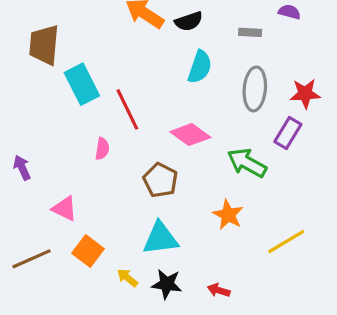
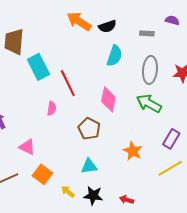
purple rectangle: (288, 133) -> (171, 139), moved
pink diamond: (190, 135) -> (108, 99), turned 65
green arrow: (247, 163) -> (149, 103), moved
cyan triangle: (160, 238) -> (89, 166), size x0.7

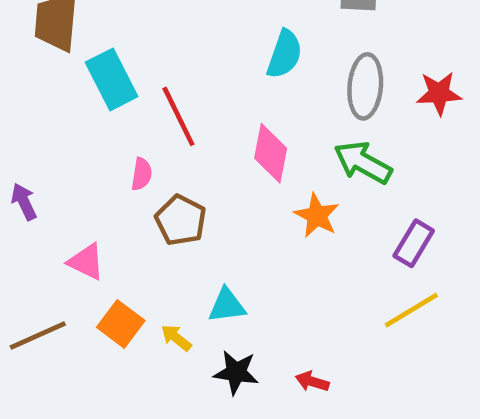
brown pentagon: (89, 129) -> (181, 220), moved
orange star: (133, 151) -> (317, 216), moved
yellow arrow: (68, 192) -> (176, 338), moved

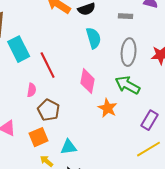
cyan semicircle: (285, 54) -> (94, 38), turned -35
orange square: (121, 324) -> (39, 137), moved, turned 30

